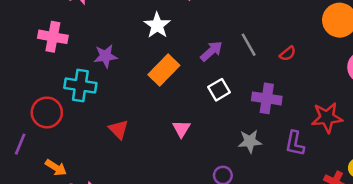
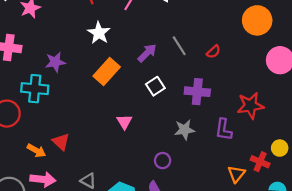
red triangle: (119, 129) -> (61, 142), moved
orange arrow: (56, 168) -> (36, 151), moved

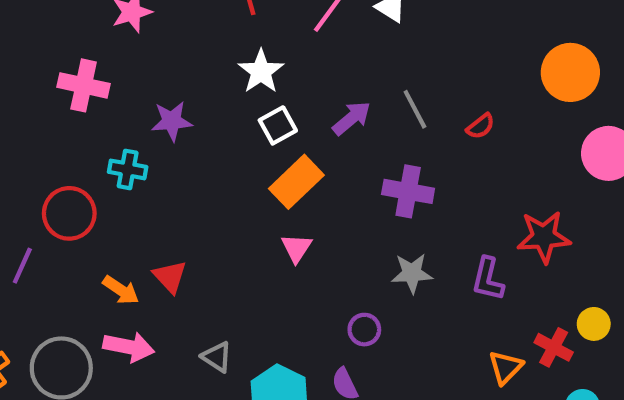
orange rectangle: (107, 72) -> (296, 182), moved
white square: (155, 86) -> (278, 125), moved
cyan cross: (35, 89) -> (128, 169), size x0.7
purple cross: (197, 92) -> (408, 191), moved

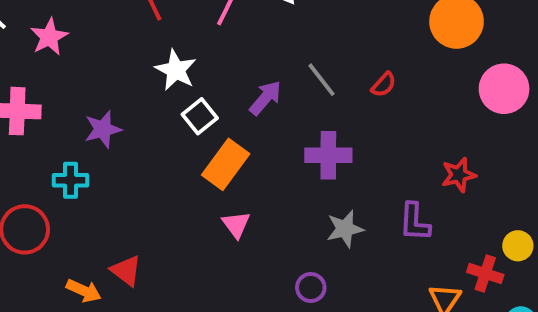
red star: (544, 237) -> (459, 175), size x0.7

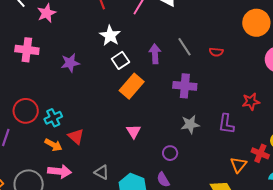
red semicircle: (384, 85) -> (216, 52), turned 48
purple arrow: (265, 98) -> (155, 54), turned -48
cyan cross: (71, 180) -> (53, 118), moved, turned -30
pink triangle: (236, 224) -> (133, 131), moved

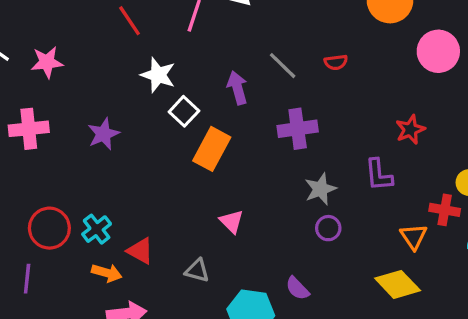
pink star: (47, 13) -> (47, 62), turned 30
purple circle: (170, 153) -> (328, 228), moved
gray triangle: (102, 172) -> (197, 270), moved

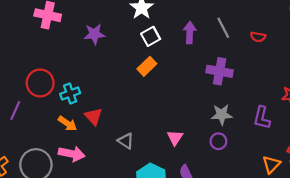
orange rectangle: (212, 149) -> (147, 66), moved, size x0.7
pink triangle: (231, 221) -> (175, 138), moved

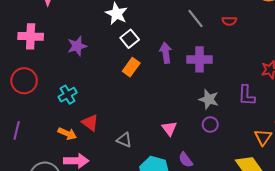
purple arrow: (190, 33) -> (166, 53), moved
red circle: (40, 83) -> (24, 81), moved
cyan cross: (70, 93) -> (68, 95), moved
gray star: (222, 115) -> (209, 99), turned 30

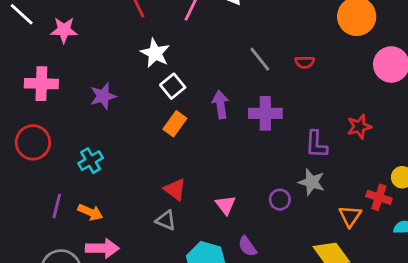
purple L-shape: (246, 95) -> (316, 144), moved
gray star: (209, 99) -> (312, 182), moved
red triangle: (90, 123) -> (175, 189), moved
purple line: (17, 130) -> (57, 206), moved

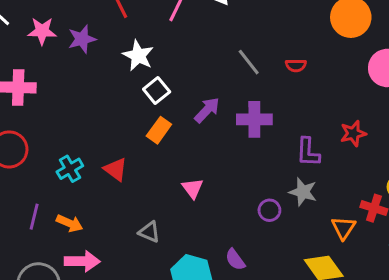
purple star: (103, 96) -> (82, 39), moved
purple arrow: (220, 105) -> (207, 110), turned 52
red triangle: (175, 189) -> (116, 169), moved
pink triangle: (226, 205) -> (192, 188), moved

